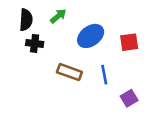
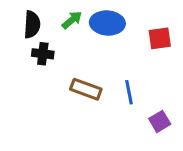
blue ellipse: (91, 36) -> (107, 23), moved, turned 40
red square: (129, 42) -> (160, 38), moved

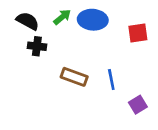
black semicircle: (32, 25) -> (28, 21), turned -65

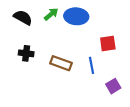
red square: (138, 33) -> (108, 44), moved
black cross: (37, 46) -> (26, 53), moved

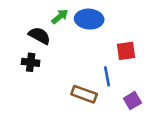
black semicircle: (23, 17) -> (39, 36), moved
brown rectangle: (61, 63) -> (84, 94), moved

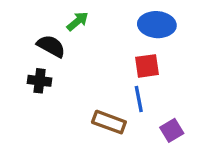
blue ellipse: (89, 19) -> (157, 25), moved
red square: (126, 51) -> (147, 66), moved

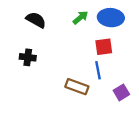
green arrow: (78, 21) -> (80, 18), moved
black semicircle: (51, 46) -> (36, 20), moved

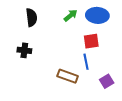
black semicircle: (36, 20) -> (31, 17), turned 54

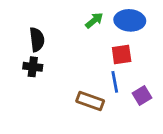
black semicircle: (31, 17) -> (37, 40), moved
purple square: (107, 81) -> (142, 96), moved

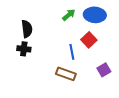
red square: (122, 55) -> (89, 40), turned -35
blue line: (115, 82) -> (72, 52), moved

